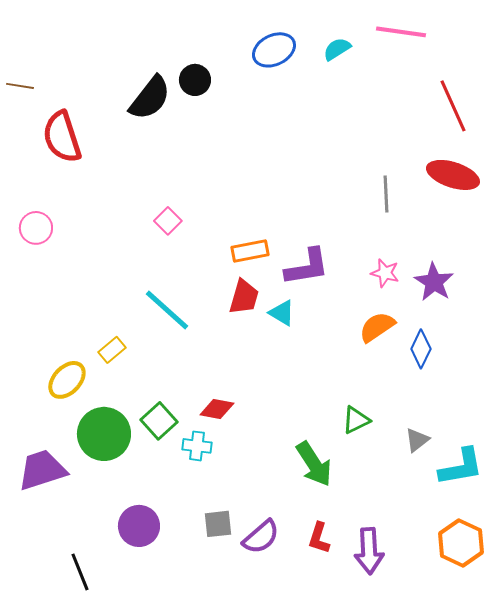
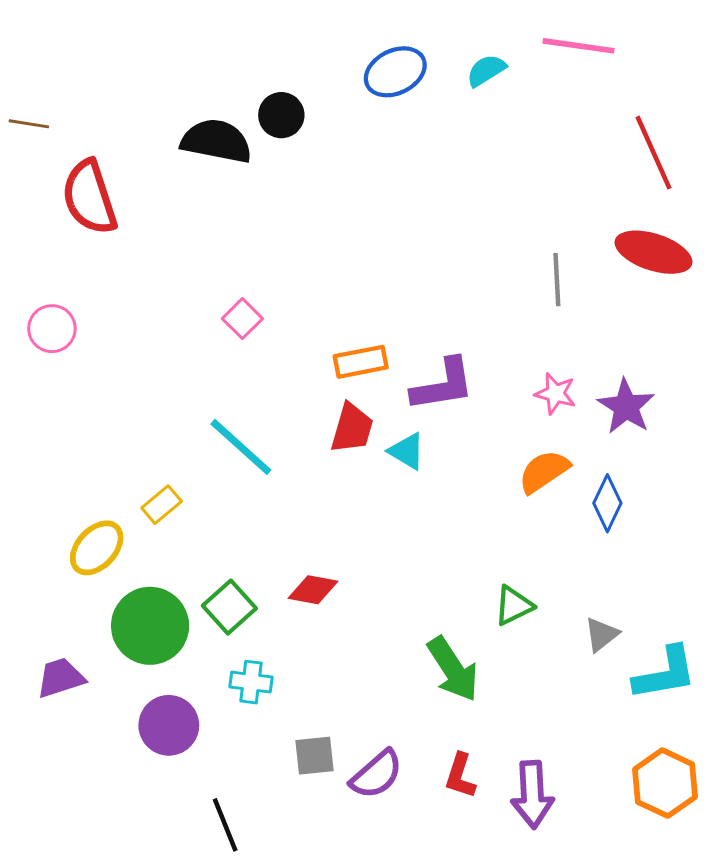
black semicircle: (150, 98) -> (216, 141), turned -117
cyan cross: (197, 446) -> (251, 682), moved
purple trapezoid: (42, 470) -> (61, 678), size x0.7
purple circle: (139, 526) -> (169, 725), moved
black line: (80, 572) -> (225, 825), moved

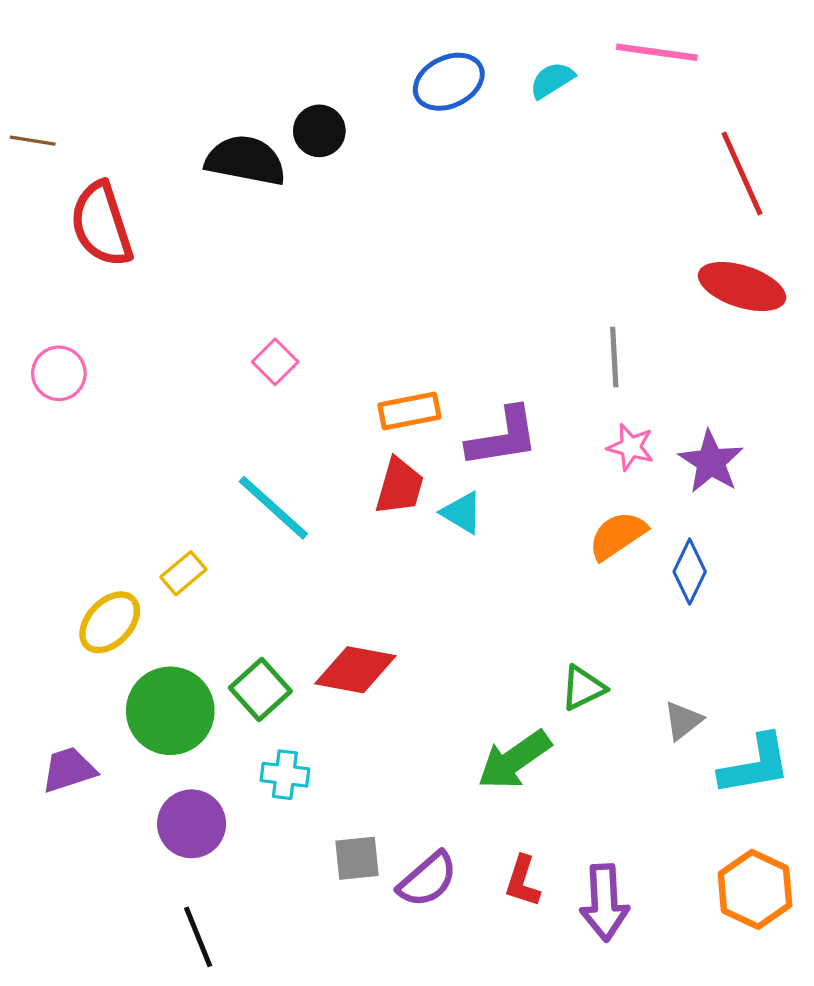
gray line: (557, 280) -> (614, 357), moved
red diamond: (313, 590) -> (355, 670), size x1.4
green arrow: (453, 669) -> (514, 760), turned 88
black line: (225, 825) -> (198, 937), moved

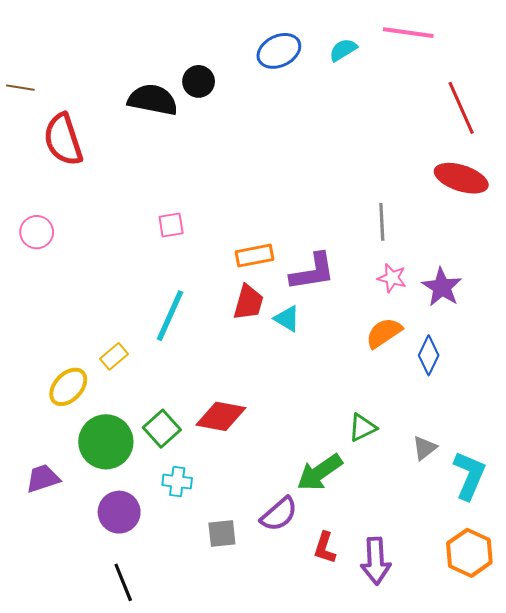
pink square: (275, 362) -> (171, 225), turned 36
cyan line: (273, 508) -> (170, 316), turned 72
cyan L-shape: (755, 765) -> (469, 475), turned -57
purple semicircle: (427, 880) -> (279, 514), moved

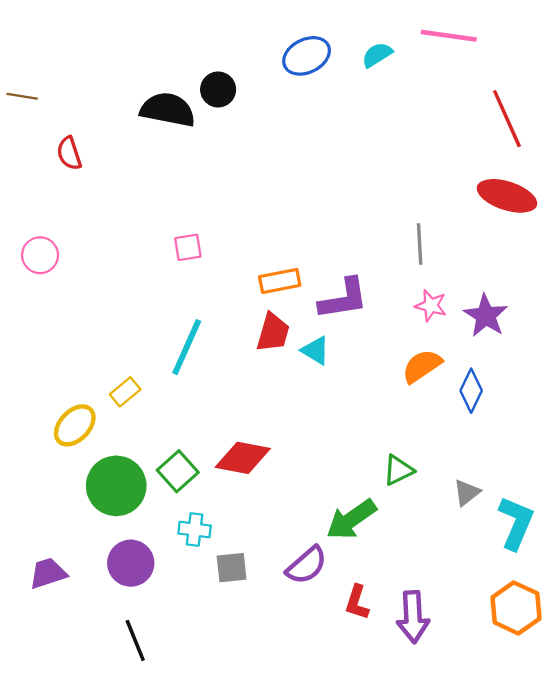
red semicircle: (63, 139) -> (69, 153), size x0.6
purple trapezoid: (43, 479) -> (48, 573), moved
gray square: (222, 533) -> (232, 568), moved

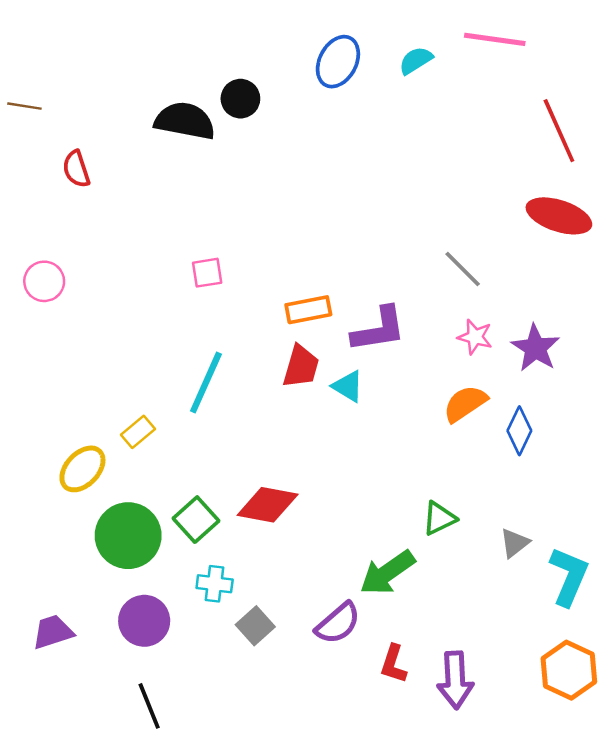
blue ellipse: (307, 56) -> (338, 62), turned -36
gray line: (420, 244) -> (463, 269), turned -42
gray square: (232, 568) -> (255, 626), turned -36

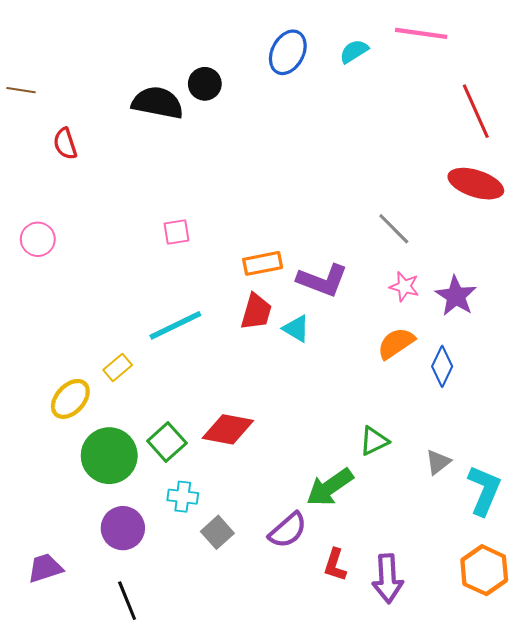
purple L-shape: (379, 329) -> (322, 280), turned 30
cyan line: (206, 383) -> (175, 325), turned 40
purple trapezoid: (53, 632) -> (45, 568), moved

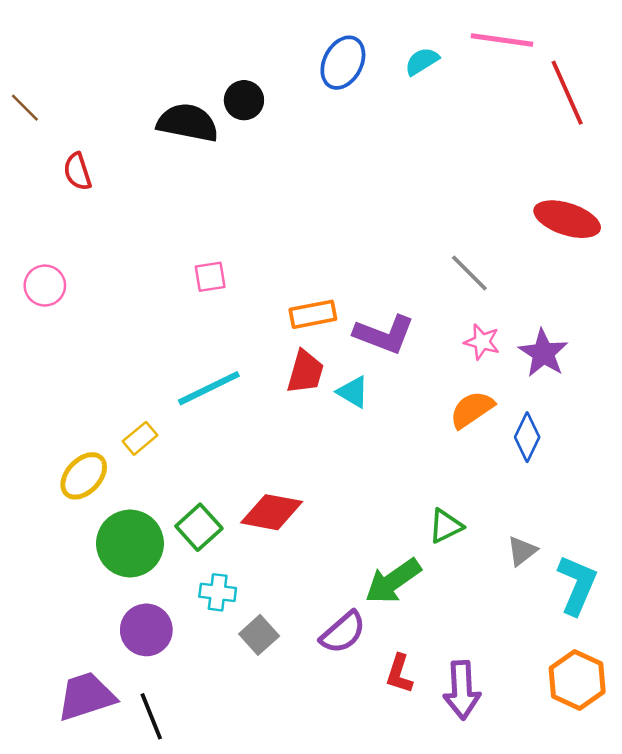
brown line: (21, 90) -> (25, 108), turned 36
red line: (476, 111) -> (567, 93), moved
purple trapezoid: (45, 568) -> (86, 696), moved, size x1.4

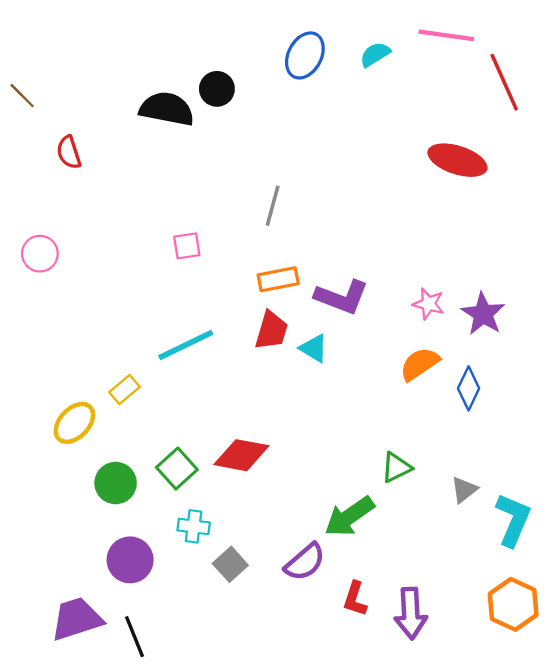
red ellipse: (567, 219) -> (457, 160), moved
gray line: (469, 273) -> (273, 206), moved, turned 60
green circle: (130, 544) -> (116, 483), size x0.7

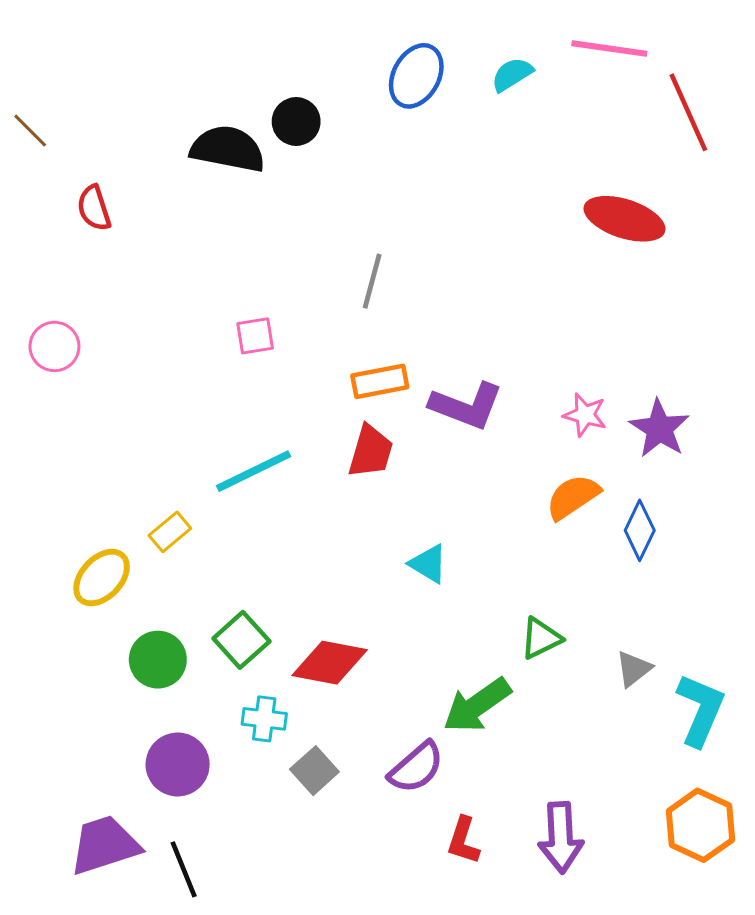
cyan triangle: (314, 348) -> (428, 564), moved
red diamond: (241, 455) -> (330, 663), moved
red L-shape: (355, 599) -> (463, 840), moved

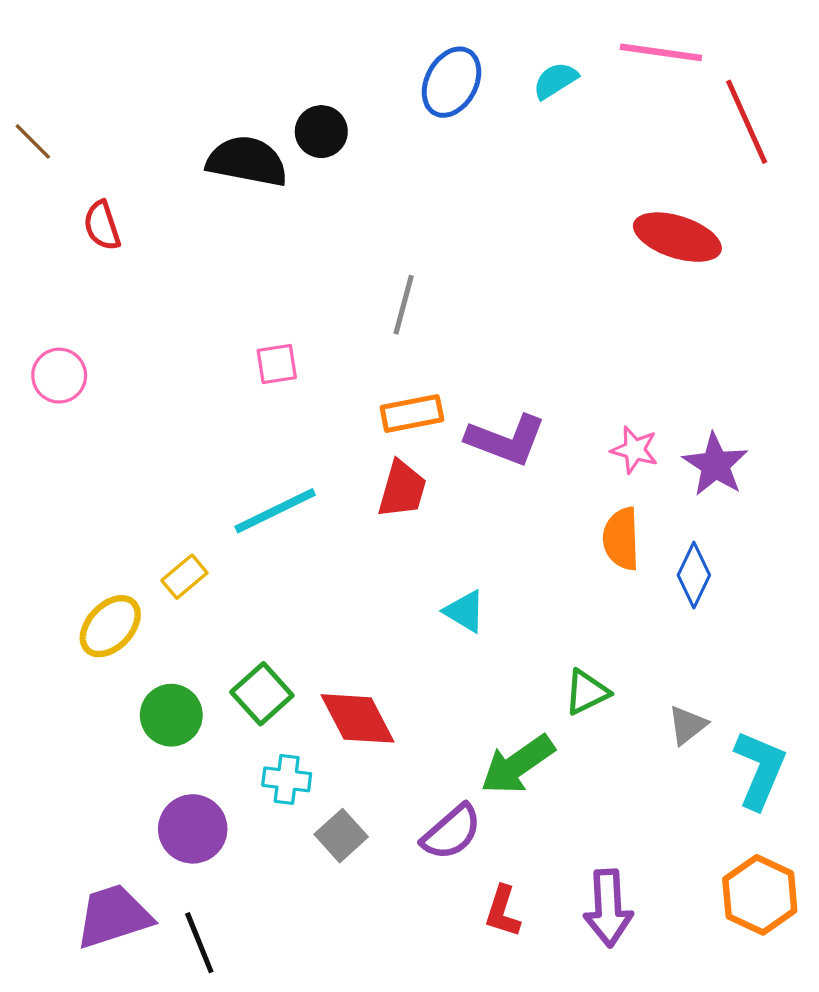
orange semicircle: (573, 497) -> (621, 539), turned -58
red diamond: (330, 663) -> (358, 718), turned 52

